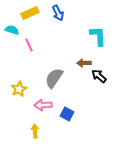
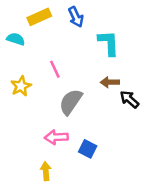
cyan L-shape: (98, 36) -> (109, 43), moved
pink line: (29, 45) -> (55, 69), moved
yellow star: (19, 89) -> (21, 86), moved

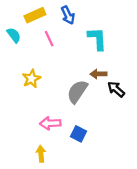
cyan semicircle: (16, 39) -> (14, 35), turned 35
pink line: (55, 69) -> (49, 39), moved
yellow star: (21, 86) -> (31, 79), moved
gray semicircle: (71, 102) -> (77, 92), moved

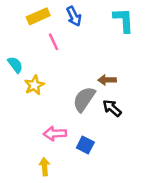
cyan semicircle: (14, 35) -> (15, 65), moved
cyan L-shape: (97, 39) -> (124, 20), moved
black arrow: (116, 89) -> (112, 108), moved

